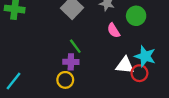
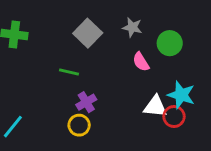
green line: (75, 46) -> (69, 72), moved, turned -40
purple cross: (71, 62) -> (86, 102), turned -32

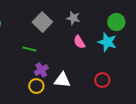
green circle: (170, 43) -> (116, 22), moved
cyan star: (181, 95) -> (107, 42), moved
white triangle: (155, 106) -> (62, 80), moved

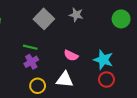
pink semicircle: (79, 42) -> (71, 55), moved, turned -32
cyan star: (107, 42) -> (103, 60), moved
purple cross: (41, 70) -> (31, 62), moved

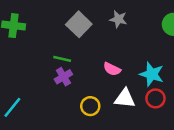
white triangle: (65, 80) -> (125, 98), moved
yellow circle: (38, 86) -> (90, 106), moved

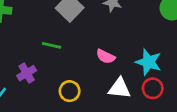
purple cross: (63, 77) -> (27, 73), moved
yellow circle: (90, 106) -> (70, 91), moved

